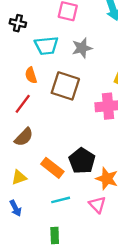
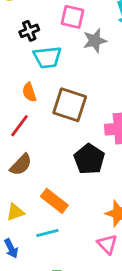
black cross: (18, 23) -> (29, 31), moved, turned -35
gray star: (82, 48) -> (95, 41), moved
black pentagon: (82, 161) -> (89, 159), moved
cyan line: (61, 200) -> (47, 233), moved

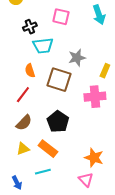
gray star: (95, 41) -> (77, 58), moved
black pentagon: (89, 159) -> (58, 122), moved
yellow triangle: (15, 212) -> (23, 149), moved

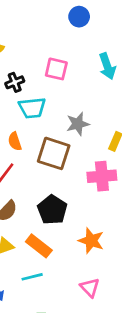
orange star: (94, 158) -> (91, 241), moved

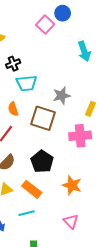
pink square: (56, 69) -> (45, 24), moved, turned 30

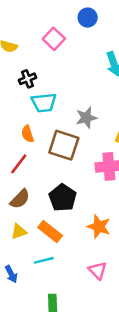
pink square: (45, 24) -> (54, 39), moved

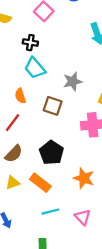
black cross: (28, 79) -> (30, 43), moved, turned 32
cyan trapezoid: (44, 103) -> (35, 68), turned 55
brown square: (64, 145) -> (53, 106), size x0.7
cyan line: (44, 260) -> (50, 212), moved

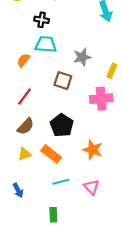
cyan trapezoid: (35, 68) -> (46, 44), turned 135
orange semicircle: (20, 96) -> (23, 60), moved, turned 56

